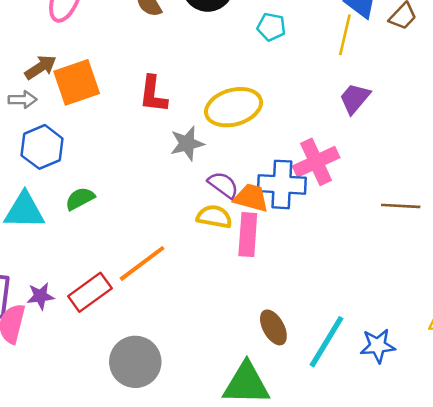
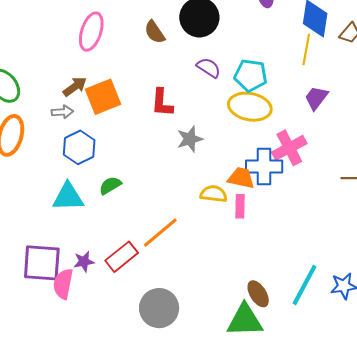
cyan pentagon: (271, 27) -> (251, 75), moved, size x1.5
yellow ellipse: (234, 107) -> (250, 107), moved, turned 30
purple semicircle: (223, 185) -> (209, 68), moved
pink rectangle: (248, 235) -> (240, 206), size x0.7
brown ellipse: (273, 327) -> (258, 294), moved

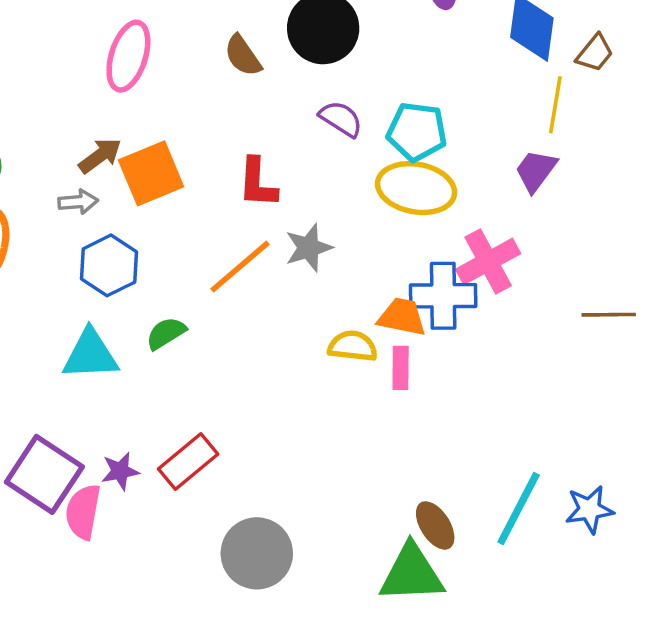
yellow line: (306, 50) -> (555, 105), moved
orange line: (160, 233) -> (240, 267), moved
purple square: (42, 263) -> (44, 474), turned 30

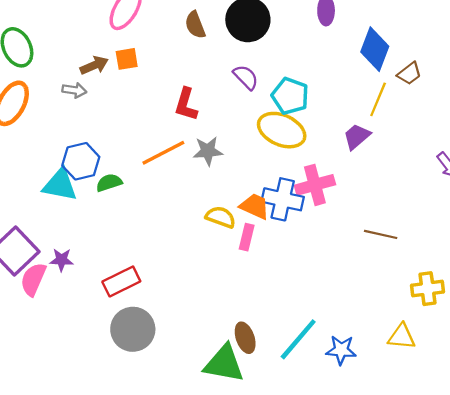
orange square: (151, 173) -> (127, 59), moved, size x0.6
blue hexagon: (109, 265) -> (81, 161), moved
red rectangle: (188, 461) -> (121, 281), moved

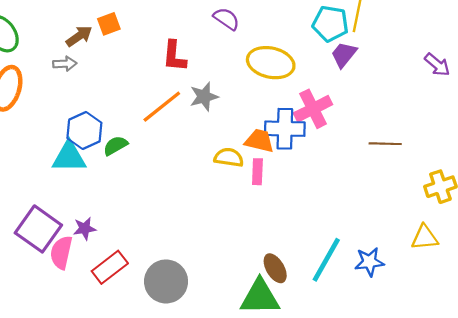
cyan pentagon: (290, 96) -> (330, 24), moved
red rectangle: (121, 281) -> (110, 267), moved

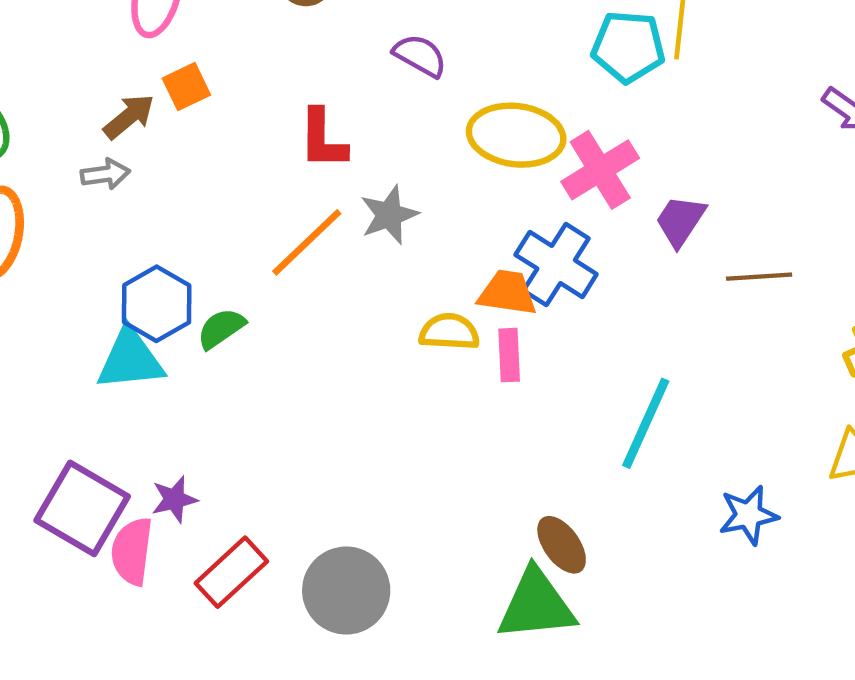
purple trapezoid: (344, 55) -> (680, 221), moved
pink cross: (313, 109) -> (600, 170), moved
blue cross: (285, 129) -> (556, 264), turned 36
cyan line: (326, 260) -> (646, 423), moved

